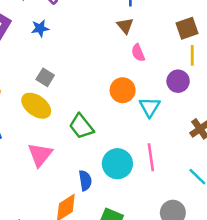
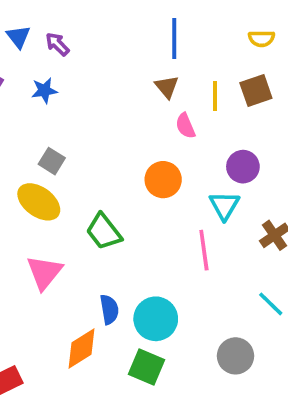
yellow line: (192, 55) -> (215, 96), moved
cyan triangle: (150, 107) -> (224, 206), moved
pink line: (151, 157) -> (204, 250), moved
cyan circle: (117, 164) -> (156, 319), moved

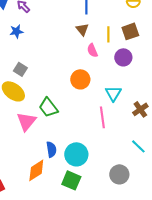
purple circle: (243, 167) -> (123, 57), moved
pink triangle: (44, 272) -> (26, 121), moved

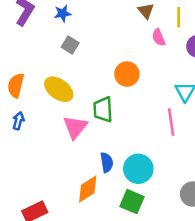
gray square: (20, 69) -> (70, 45), moved
orange circle: (80, 79) -> (127, 74), moved
green trapezoid: (48, 107) -> (103, 109), turned 35

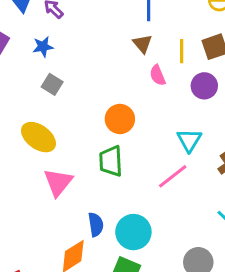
green trapezoid: (103, 109) -> (111, 161), moved
pink line: (171, 122) -> (173, 176), turned 60

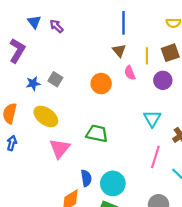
blue star: (43, 47) -> (33, 84), moved
orange circle: (120, 119) -> (101, 84), moved
green trapezoid: (111, 161) -> (97, 133), turned 105
pink line: (173, 176) -> (155, 157), moved, turned -35

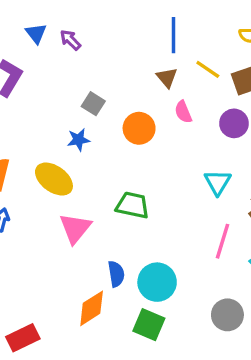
yellow line: (147, 56) -> (208, 69), moved, turned -56
gray square: (55, 79) -> (93, 104), moved
blue star: (33, 84) -> (79, 140), moved

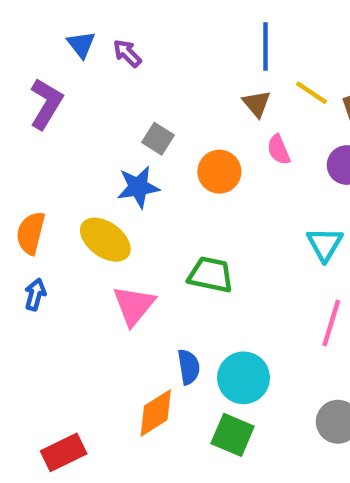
blue star: (79, 140) -> (138, 187), size x1.4

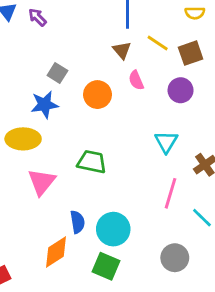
yellow ellipse: (105, 240) -> (23, 139), turned -36

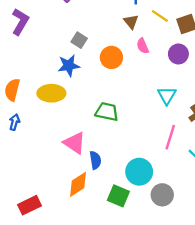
pink triangle: (42, 182) -> (75, 143), moved, turned -35
cyan circle: (113, 229) -> (139, 172), moved
gray circle: (175, 258) -> (162, 195), moved

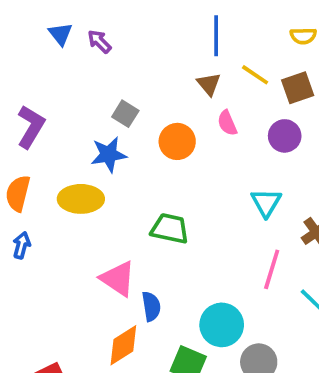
purple L-shape: (20, 22) -> (31, 127), moved

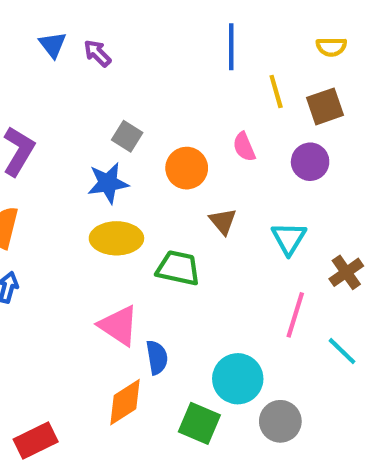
yellow line: (255, 75) -> (276, 91), turned 40
brown triangle: (209, 84) -> (223, 221), moved
yellow ellipse: (81, 199) -> (116, 238), moved

